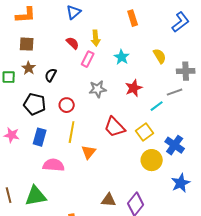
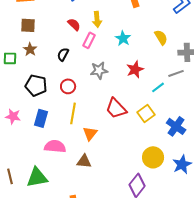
black semicircle: (51, 75) -> (63, 54), moved
yellow circle: (152, 160) -> (153, 157), moved
brown triangle: (109, 200) -> (84, 161), moved

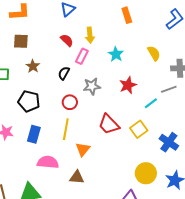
brown star: (30, 49) -> (33, 66), moved
black semicircle: (63, 54) -> (64, 73), moved
red circle: (68, 86) -> (70, 102), moved

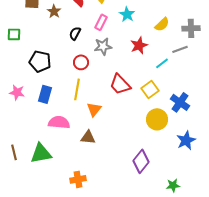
yellow semicircle: (154, 53) -> (162, 24), moved, turned 77
pink rectangle: (82, 56) -> (101, 22), moved
brown star: (33, 66) -> (54, 11), moved
yellow circle: (146, 173) -> (157, 119), moved

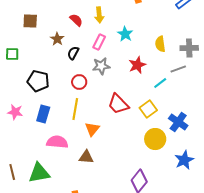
brown star: (54, 11) -> (57, 39), moved
yellow semicircle: (162, 24) -> (160, 44), turned 126

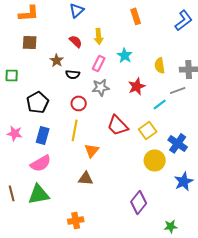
black semicircle: (73, 53) -> (73, 74), turned -112
black pentagon: (38, 81) -> (38, 102), turned 30
pink semicircle: (57, 142) -> (41, 163), moved, turned 145

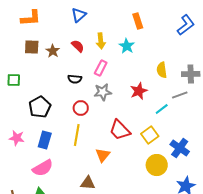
cyan star: (125, 55) -> (127, 46), moved
brown star: (57, 60) -> (53, 51), moved
orange triangle: (92, 150) -> (103, 155), moved

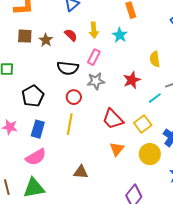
black semicircle: (75, 79) -> (68, 68), size x1.5
orange triangle: (103, 155) -> (117, 149), moved

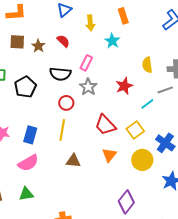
yellow arrow: (94, 30) -> (90, 23), moved
gray star: (96, 81) -> (88, 87), turned -30
black pentagon: (33, 96) -> (25, 87), moved
brown triangle: (81, 172) -> (73, 161), moved
green triangle: (34, 188) -> (26, 194), size x0.7

